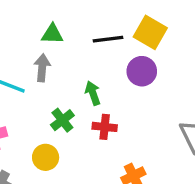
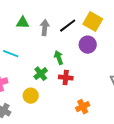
green triangle: (52, 34) -> (23, 23), moved
black line: (108, 39) -> (68, 26), turned -30
gray arrow: (42, 68) -> (45, 28), moved

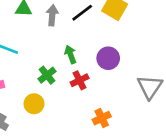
purple circle: (88, 45) -> (108, 58), moved
red cross: (66, 78) -> (80, 80), turned -32

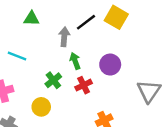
gray arrow: (52, 15) -> (64, 37), moved

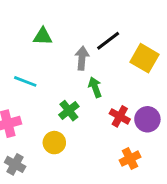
yellow square: (116, 17) -> (145, 58), moved
purple circle: (110, 65) -> (147, 119), moved
red cross: (84, 85) -> (120, 116), moved, turned -35

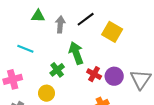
gray arrow: (82, 58) -> (60, 24), moved
green arrow: (95, 87) -> (76, 53), size x1.5

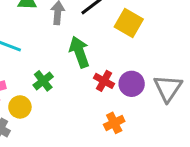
green cross: (57, 70) -> (43, 81), moved
yellow circle: (47, 93) -> (20, 107), moved

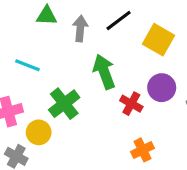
green cross: (43, 81) -> (64, 104), size x1.4
purple circle: (132, 84) -> (162, 88), moved

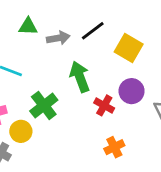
gray arrow: (80, 29) -> (58, 38), turned 75

